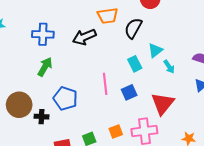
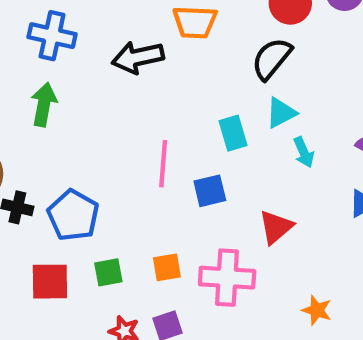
black semicircle: (133, 28) -> (272, 59), moved
green arrow: (45, 67) -> (44, 104), turned -30
blue pentagon: (65, 98) -> (73, 215), moved
red triangle: (163, 104) -> (276, 227), size x0.7

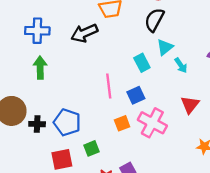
red triangle: (276, 227) -> (190, 105), moved
orange square: (167, 267) -> (122, 123), moved
pink cross: (227, 278) -> (152, 123), moved, turned 36

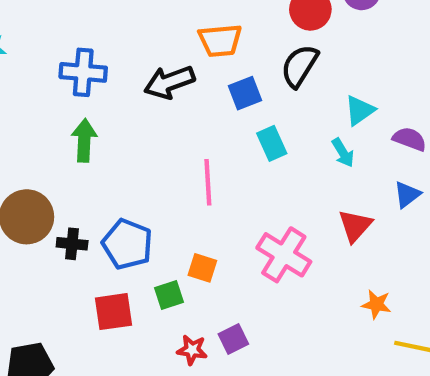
cyan triangle: (165, 47) -> (360, 110), moved
blue square: (136, 95) -> (245, 93), moved
orange square: (122, 123) -> (202, 268), moved, turned 35

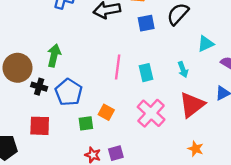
green arrow: (84, 140) -> (54, 56), moved
cyan rectangle: (272, 143) -> (146, 73), moved
cyan arrow: (343, 153) -> (183, 70), moved
red triangle: (355, 226) -> (192, 105), size x1.4
red square: (113, 312) -> (40, 126), moved

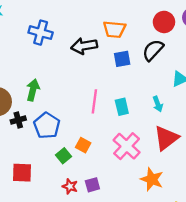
black cross: (39, 87) -> (18, 120), turned -32
green square: (86, 123) -> (63, 156), turned -32
red square: (40, 126) -> (22, 173), moved
orange star: (196, 149) -> (152, 179), moved, size x1.5

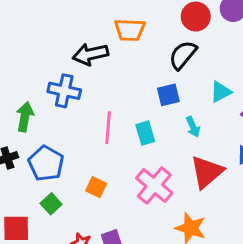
blue cross: (41, 33) -> (64, 91), moved
blue square: (122, 59) -> (168, 95), moved
green square: (63, 156) -> (51, 204), moved

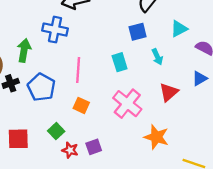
pink line: (108, 128) -> (78, 70), moved
red triangle: (207, 172) -> (169, 92), size x0.7
green square: (51, 204) -> (56, 131), moved

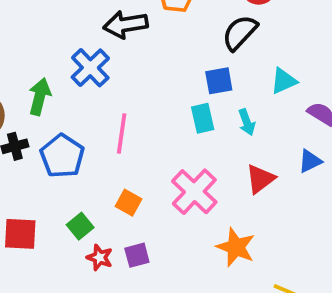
blue cross: (55, 30) -> (90, 68), turned 30
cyan rectangle: (120, 62) -> (203, 118), moved
orange square: (81, 105) -> (129, 203), moved

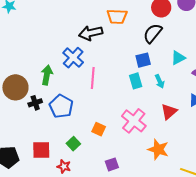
pink line: (122, 133) -> (93, 78), moved
purple square: (137, 255) -> (112, 164), moved
red star: (100, 257) -> (64, 166), moved

